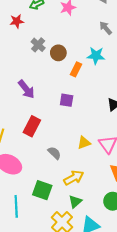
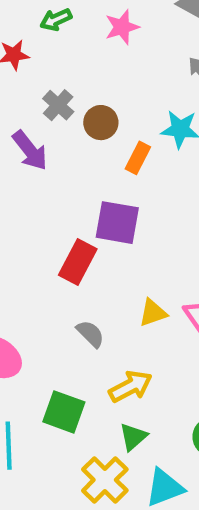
purple arrow: (26, 89) -> (30, 151), moved
purple square: (67, 100) -> (117, 223), size x1.5
red rectangle: (32, 126) -> (78, 262), moved

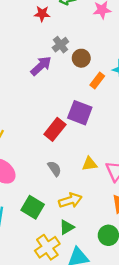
purple arrow: (30, 151) -> (41, 66), turned -105

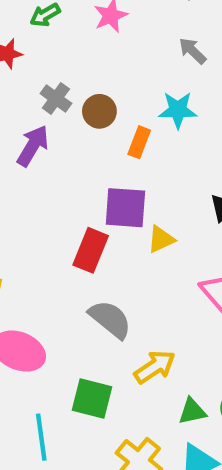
yellow triangle: (90, 164) -> (161, 239), moved
gray semicircle: (54, 169) -> (110, 319), size x1.5
green triangle: (67, 227) -> (192, 411), moved, turned 35

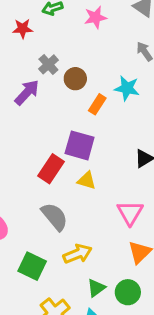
yellow triangle: (161, 239) -> (87, 180), moved, turned 30
green triangle: (192, 411) -> (96, 288), turned -36

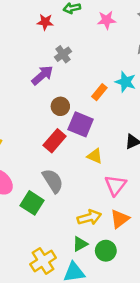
brown circle: (75, 79) -> (60, 106), moved
yellow triangle: (87, 180) -> (95, 156), moved
yellow arrow: (77, 254) -> (89, 217), moved
green square: (32, 266) -> (32, 203), moved

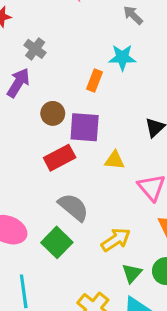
red rectangle: (55, 141) -> (60, 158), turned 40
green square: (32, 203) -> (57, 242), turned 30
yellow arrow: (89, 217) -> (116, 240), moved

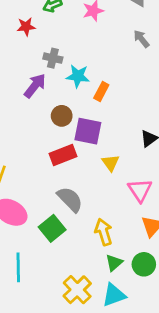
gray cross: (35, 49) -> (53, 58), turned -30
cyan star: (122, 57) -> (78, 76), moved
yellow triangle: (115, 160) -> (111, 163), turned 42
yellow arrow: (116, 240) -> (104, 232), turned -80

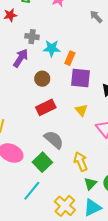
purple square: (88, 131) -> (80, 78), moved
cyan line: (18, 267) -> (32, 191), moved, turned 45

